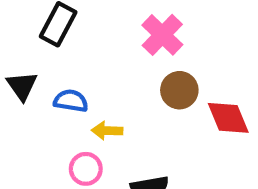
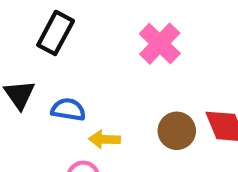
brown circle: (179, 90) -> (177, 131), moved

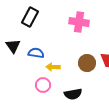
pink cross: (160, 44) -> (79, 22), turned -36

